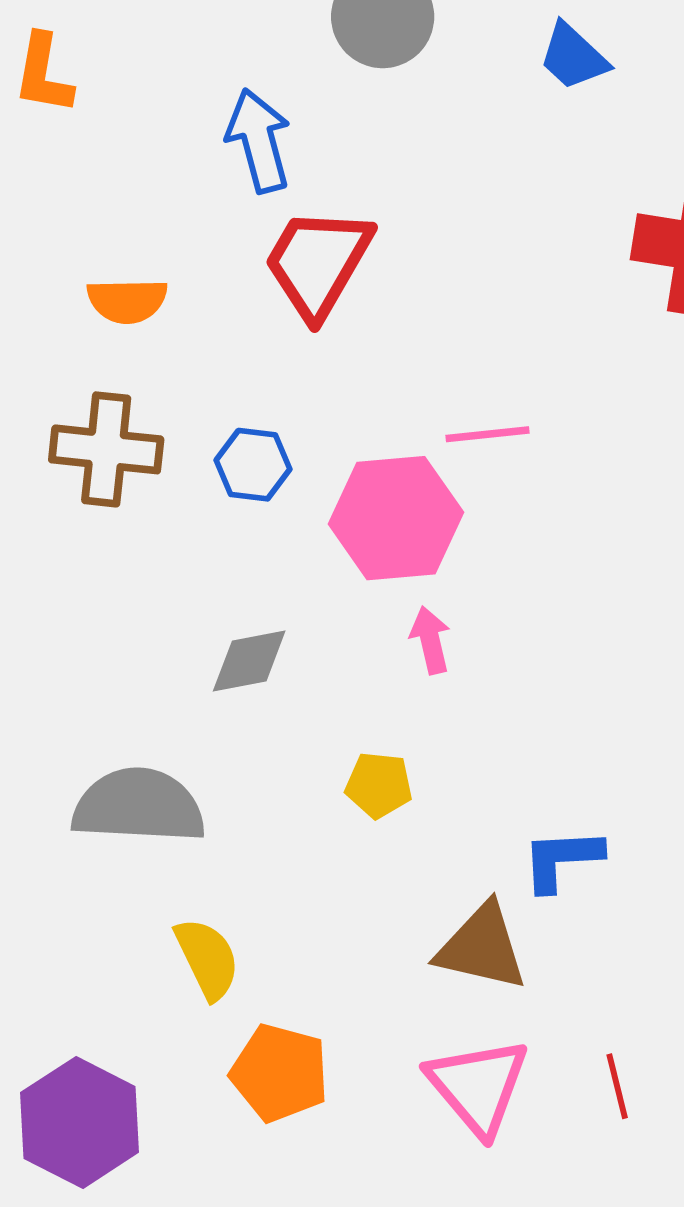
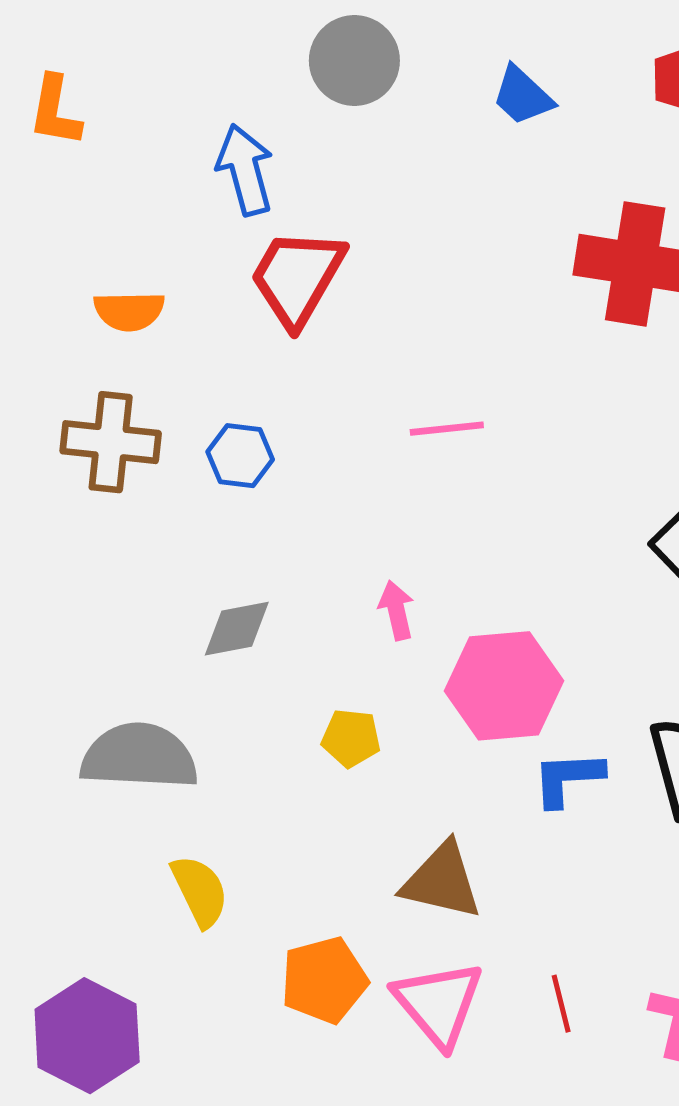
pink hexagon: (396, 518) -> (504, 686), moved
blue L-shape: (562, 859) -> (568, 778), moved
orange pentagon: (280, 1073) -> (324, 980), moved, turned -30

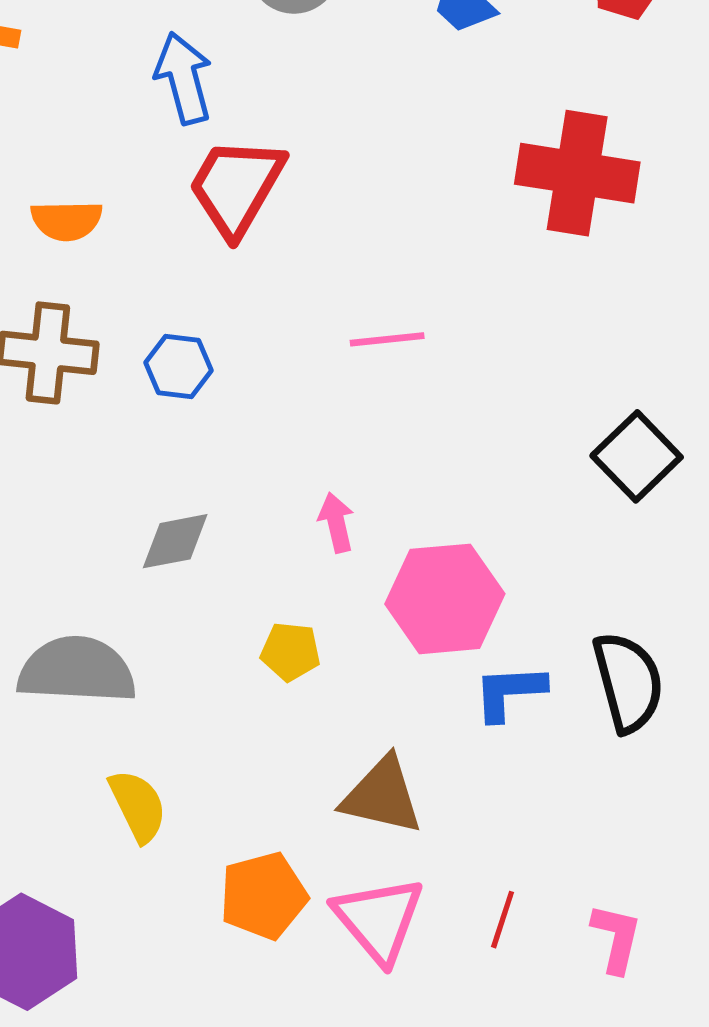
red line: (561, 1004) -> (503, 920), turned 32

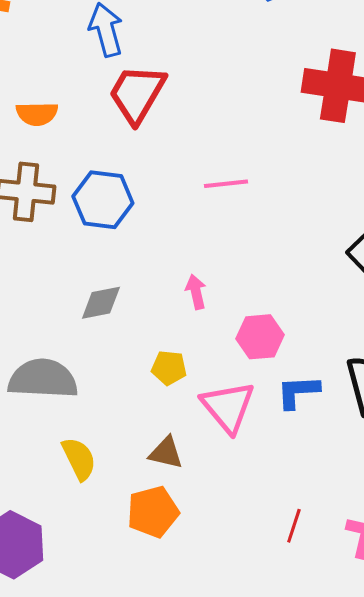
blue hexagon: (179, 366) -> (103, 200), size x1.5
pink hexagon: (445, 599) -> (260, 337), size x0.7
brown triangle: (382, 796) -> (166, 453), moved, size x0.7
pink triangle: (379, 920) -> (228, 407), moved

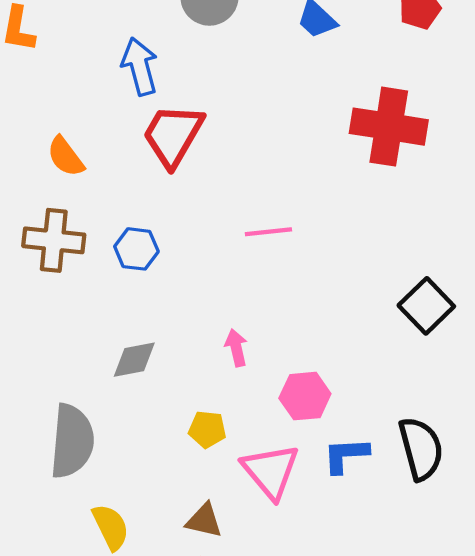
orange semicircle: (37, 114) -> (66, 157), turned 54
blue hexagon: (103, 200) -> (136, 249), size x0.7
gray semicircle: (43, 379) -> (72, 441), turned 92

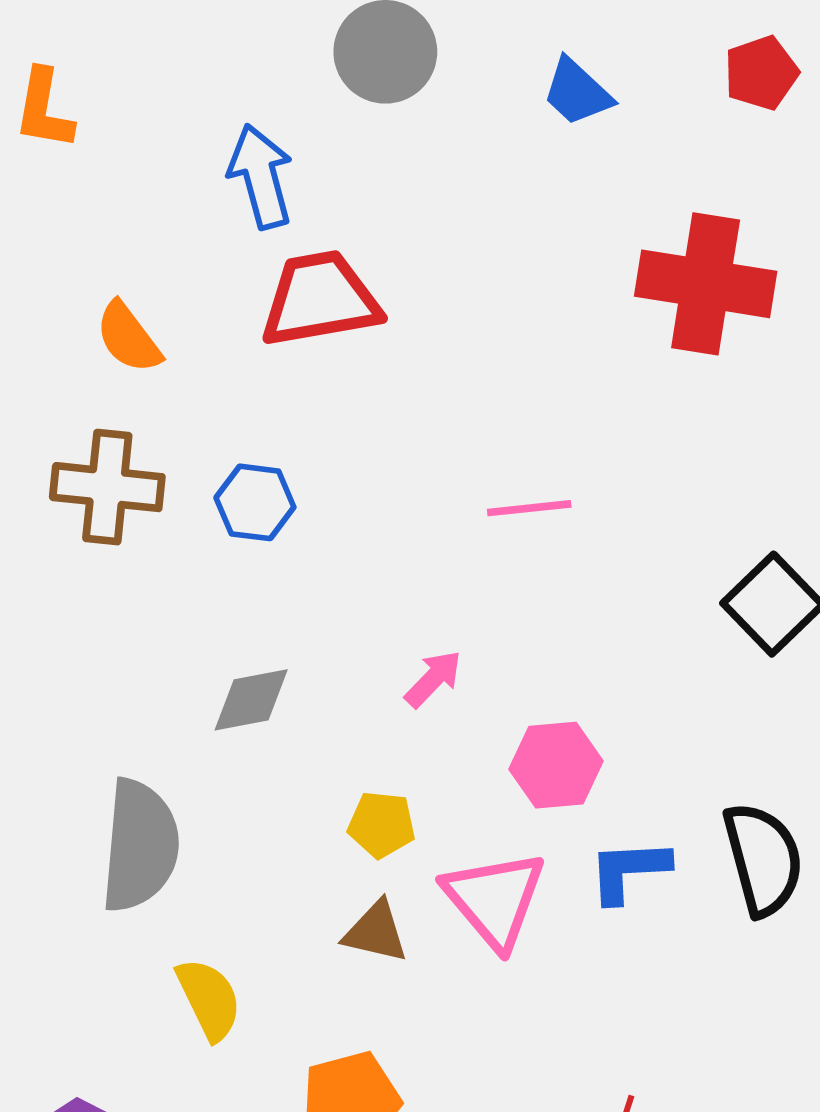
red trapezoid: (173, 135) -> (320, 299), turned 50
pink line: (268, 232) -> (529, 508), moved
pink arrow: (236, 348) -> (433, 679), turned 57
brown triangle: (204, 521) -> (376, 932), moved

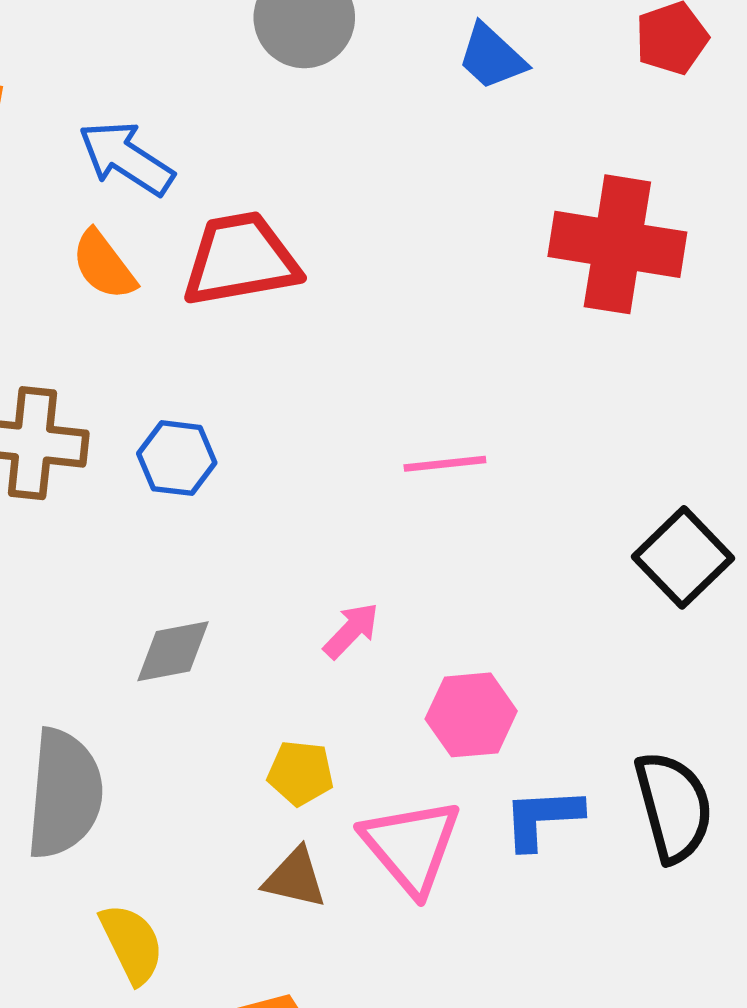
blue arrow: (261, 176) -> (126, 158), moved, turned -42
orange semicircle: (128, 338) -> (104, 265), moved

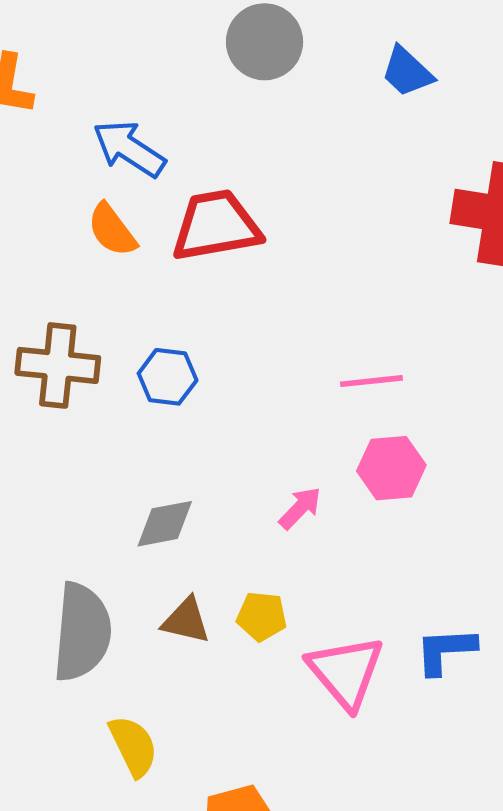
pink hexagon: (471, 715) -> (391, 468), moved
brown triangle: (295, 878) -> (186, 621), moved

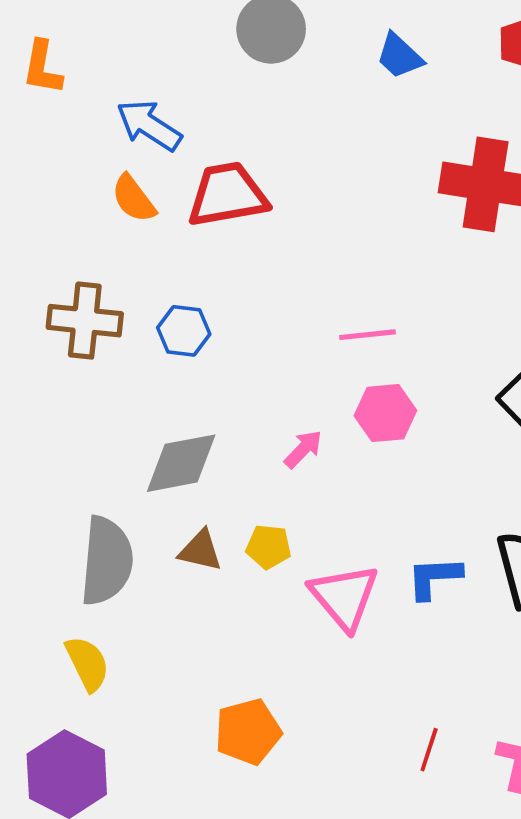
gray diamond: (165, 524) -> (181, 463), size x1.4
yellow semicircle: (133, 746) -> (87, 664), moved

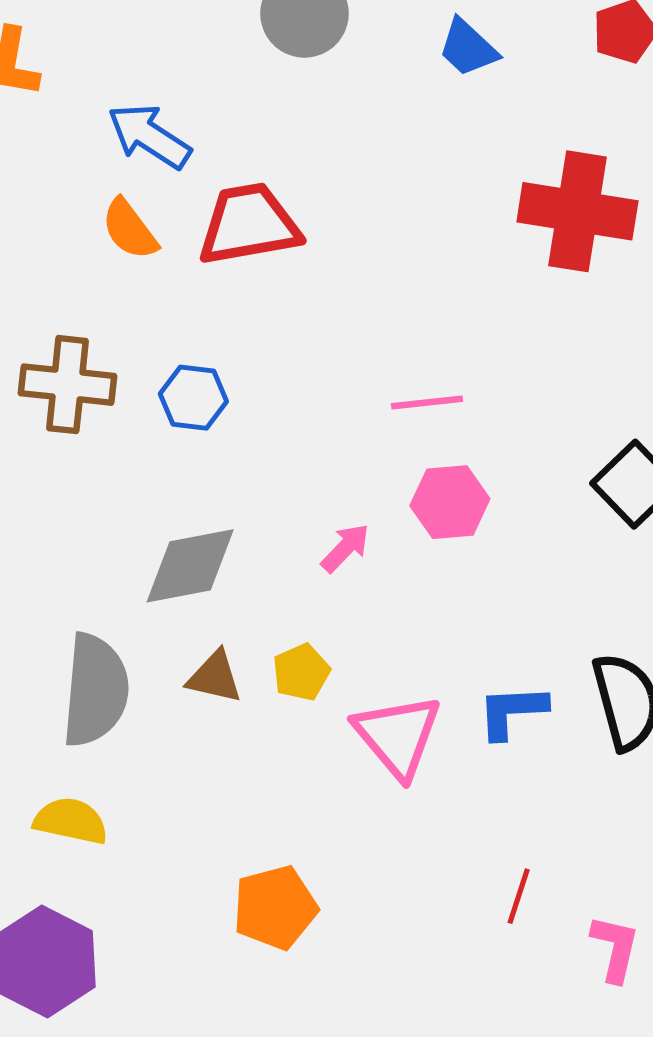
yellow pentagon: (269, 547) -> (301, 672), turned -30
yellow semicircle: (87, 664) -> (71, 821), turned -52
red line: (429, 750) -> (519, 896), moved

